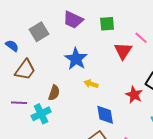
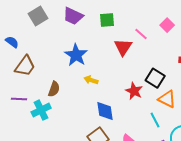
gray square: (39, 32) -> (38, 16), moved

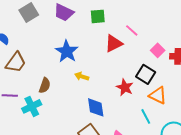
pink square: (167, 25) -> (158, 50), moved
red triangle: (123, 47) -> (114, 43), turned 30

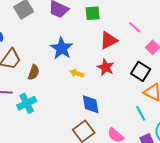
pink line: (132, 30) -> (135, 27), moved
brown semicircle: (45, 85) -> (34, 72), moved
red star: (125, 87) -> (106, 67), moved

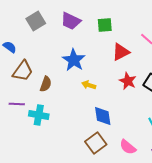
red star: (106, 67) -> (128, 81), moved
cyan cross: (27, 103) -> (39, 115), turned 36

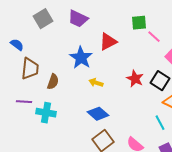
green square: (105, 25) -> (139, 23), moved
red triangle: (121, 52) -> (108, 42), moved
brown trapezoid: (23, 71) -> (30, 69), turned -30
blue diamond: (103, 116) -> (98, 114), moved, turned -40

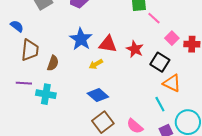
red triangle: (108, 42) -> (108, 44), moved, turned 36
red star: (135, 79) -> (135, 49), moved
yellow arrow: (96, 83) -> (96, 64), turned -48

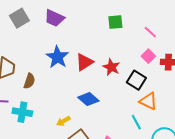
pink line: (154, 18) -> (150, 32), moved
red triangle: (108, 44) -> (84, 62), turned -42
yellow arrow: (96, 64) -> (63, 121), moved
blue diamond: (98, 95) -> (88, 99), moved

